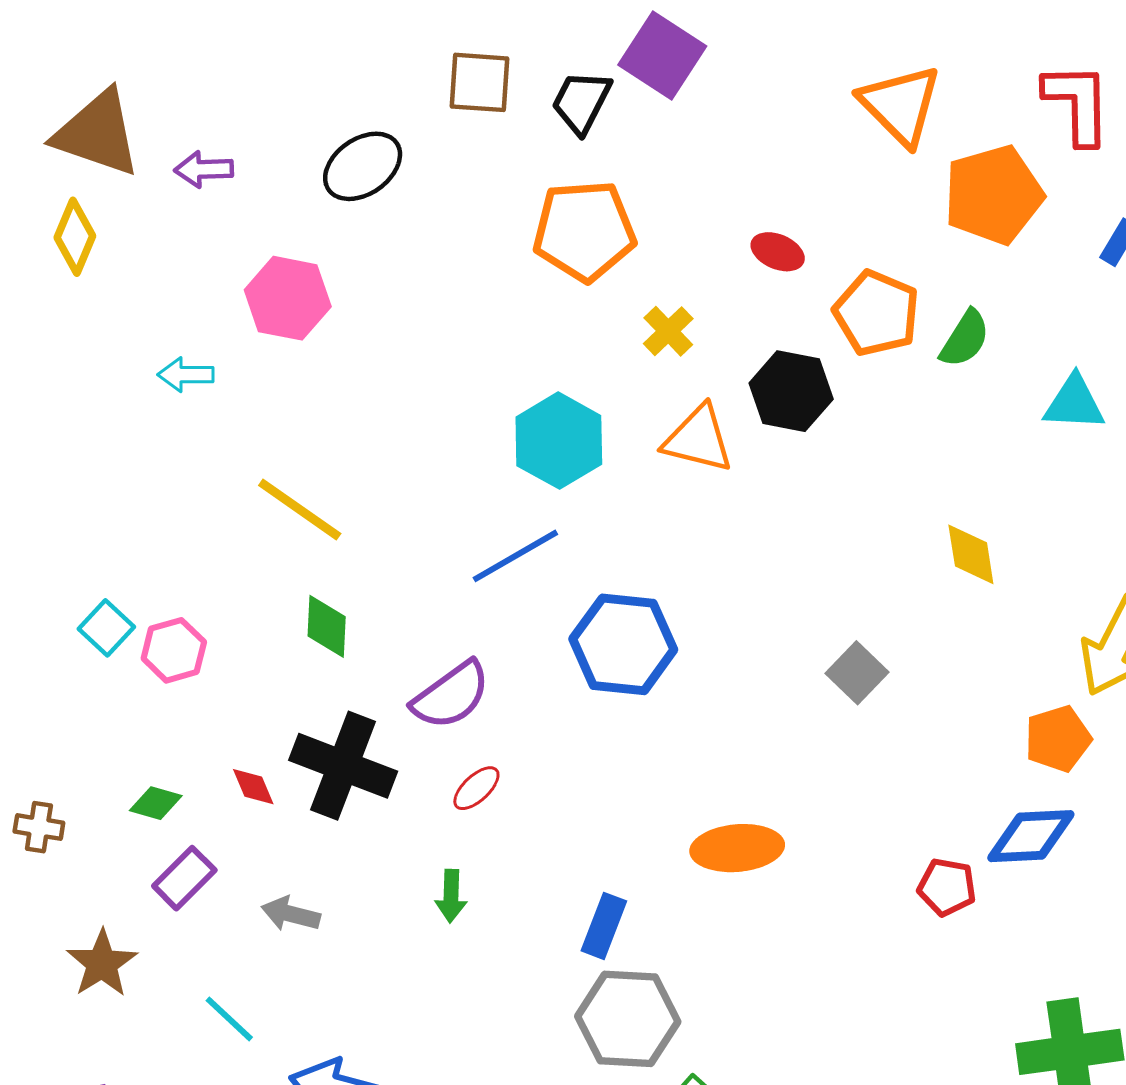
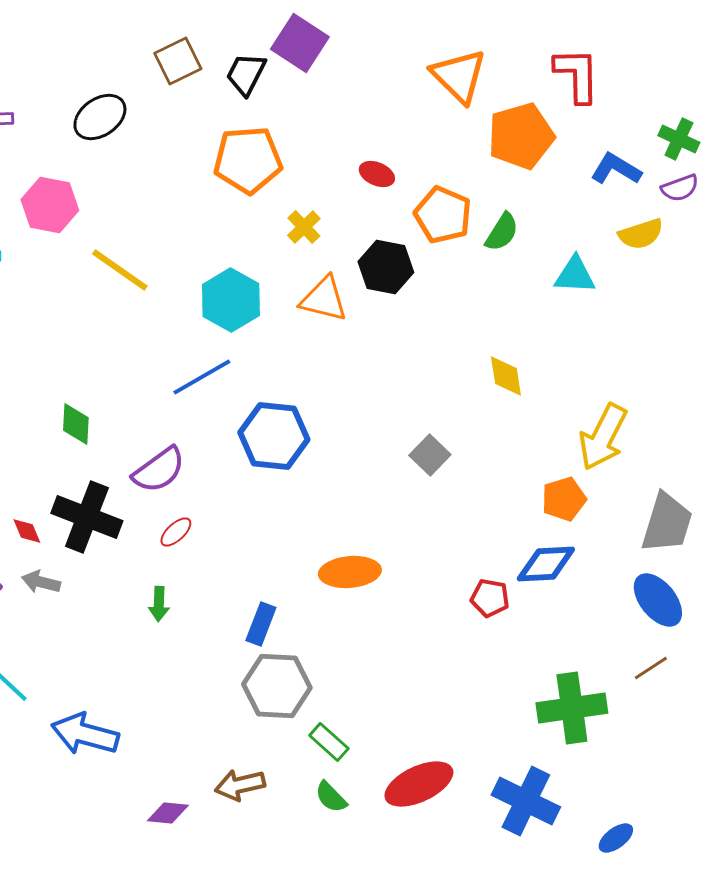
brown square: (479, 82) -> (178, 61), turned -30
yellow line: (300, 509) -> (120, 270), moved
gray arrow: (291, 914) -> (41, 582), moved

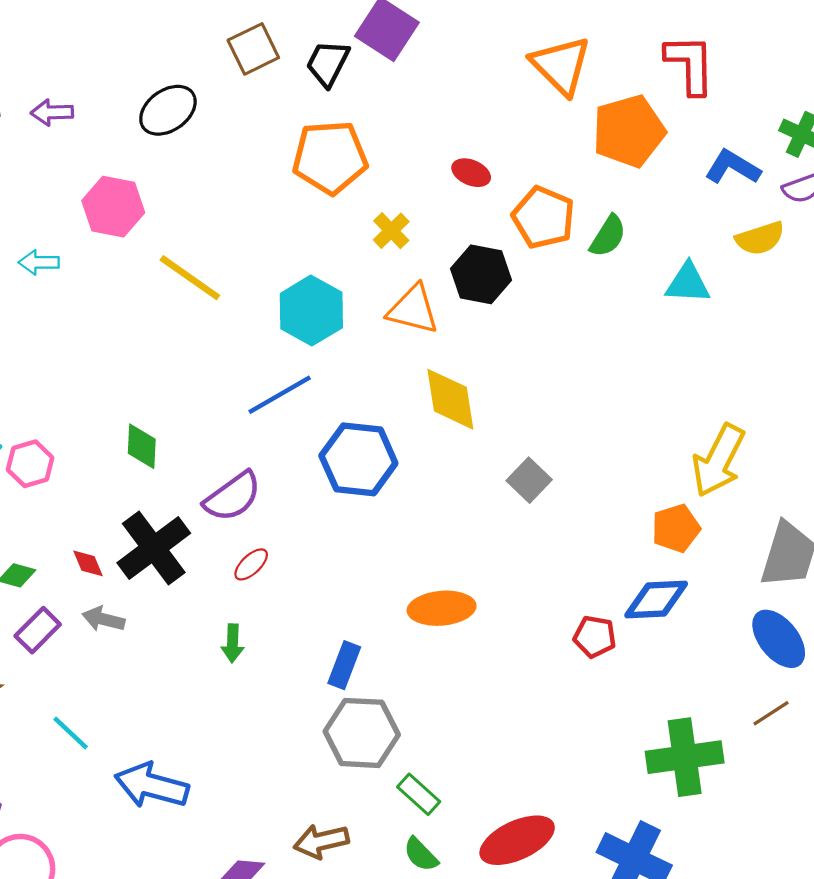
yellow diamond: (506, 376) -> (450, 399), moved, size x1.4
black cross: (87, 517) -> (154, 548), turned 32

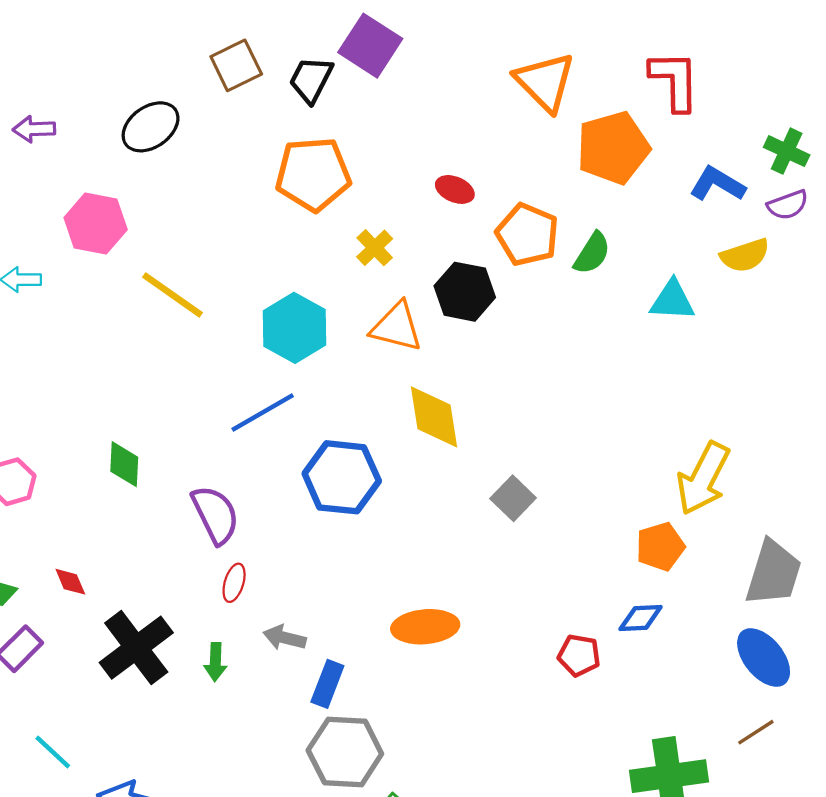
purple semicircle: (233, 497) -> (215, 515), turned -80
black cross: (154, 548) -> (136, 648), moved
red ellipse: (251, 564) -> (234, 583), turned -30
blue diamond: (656, 599) -> (641, 618), size x0.7
gray arrow: (103, 619) -> (285, 638), moved

